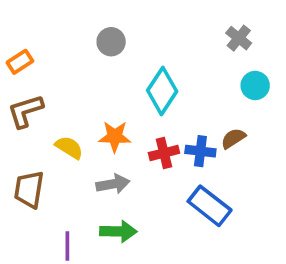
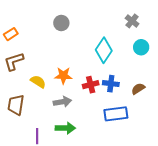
cyan diamond: (162, 91) -> (104, 50), moved
brown semicircle: (233, 138) -> (138, 89), moved
blue rectangle: (210, 206) -> (116, 114), turned -45

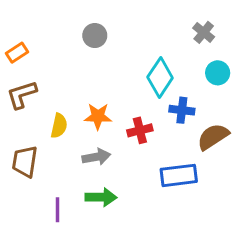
yellow semicircle: (38, 82) -> (59, 126), turned 70
blue cross: (111, 84) -> (182, 110), moved
brown semicircle: (138, 89) -> (213, 137), size x1.5

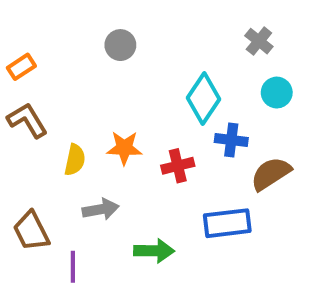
brown L-shape: (22, 95) -> (27, 120), turned 76
gray arrow: (96, 157) -> (101, 209), moved
brown trapezoid: (25, 161) -> (31, 231), moved, turned -36
green arrow: (101, 197) -> (154, 251), moved

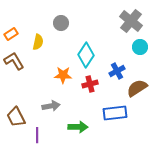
gray cross: (259, 41) -> (131, 21), size x1.6
cyan diamond: (203, 98) -> (86, 55), moved
blue cross: (231, 140) -> (117, 71), turned -35
yellow semicircle: (75, 160) -> (38, 42), moved

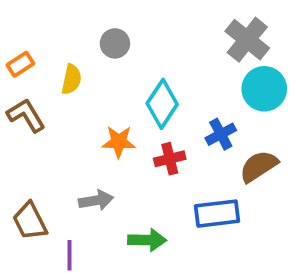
cyan circle: (140, 47) -> (264, 89), size x1.5

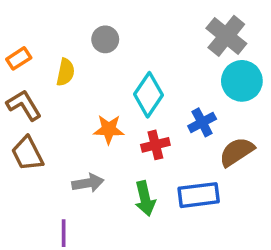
brown trapezoid: (30, 221) -> (27, 154), moved
green arrow: (147, 240) -> (145, 199), moved, turned 76

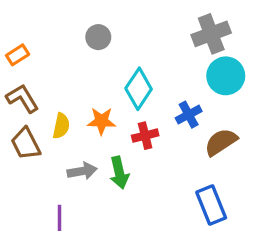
gray cross: (226, 36) -> (211, 34), turned 30
yellow semicircle: (65, 72) -> (61, 126), moved
blue rectangle: (199, 195) -> (211, 205), moved, turned 75
green arrow: (145, 199) -> (119, 173), moved

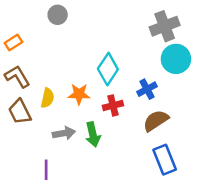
gray circle: (98, 37) -> (58, 15), moved
brown semicircle: (221, 142) -> (156, 121), moved

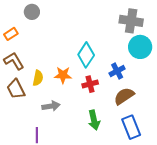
gray circle: (58, 15) -> (32, 12), moved
gray cross: (165, 26) -> (131, 21), turned 30
green arrow: (93, 134) -> (94, 120), moved

